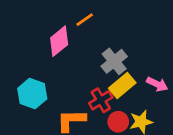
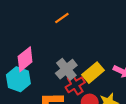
pink diamond: (59, 41) -> (25, 59), moved
gray cross: (114, 61) -> (66, 69), moved

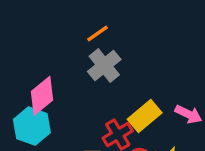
gray cross: (66, 69) -> (104, 65), moved

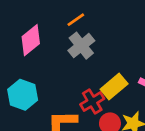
pink diamond: (42, 96) -> (31, 40), moved

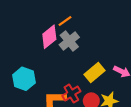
pink diamond: (31, 40) -> (49, 37), moved
red cross: (92, 102) -> (71, 94), moved

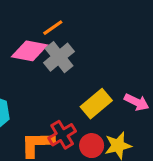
pink diamond: (49, 37) -> (29, 51), turned 50

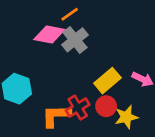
red circle: (92, 146) -> (106, 106), moved

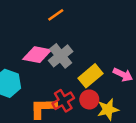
pink diamond: (49, 35) -> (37, 55), moved
gray cross: (75, 40) -> (61, 56), moved

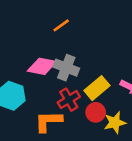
gray cross: (61, 56) -> (66, 68), turned -30
red cross: (63, 101) -> (69, 100), moved

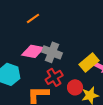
orange line: (61, 25) -> (33, 18), moved
yellow rectangle: (97, 88) -> (89, 62), moved

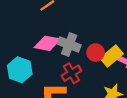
red circle: (75, 87) -> (96, 53), moved

